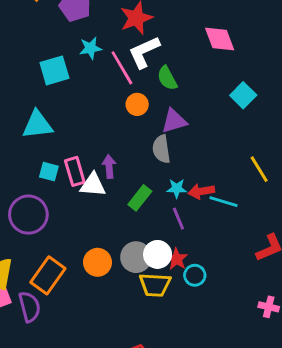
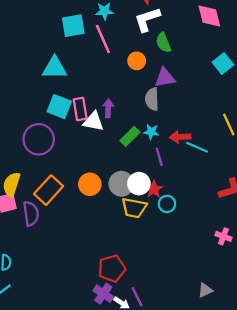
pink line: (122, 68) -> (103, 39), moved
cyan square: (49, 172) -> (59, 107), size x1.5
cyan star: (177, 188) -> (151, 132), moved

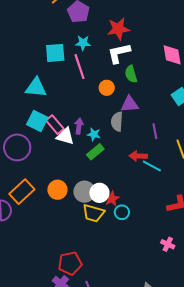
pink rectangle: (80, 109) -> (55, 125), turned -36
cyan star: (151, 132) -> (94, 134), moved
purple line: (159, 157) -> (155, 131), moved

